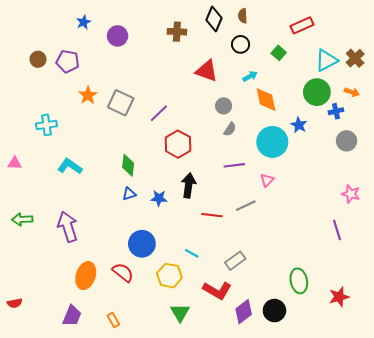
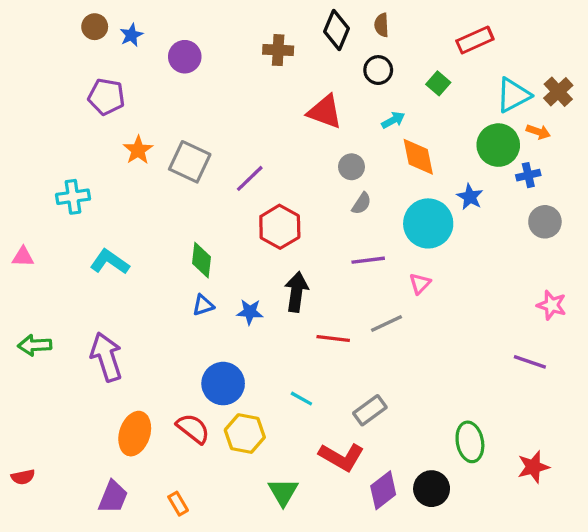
brown circle: (38, 59) -> (95, 27), moved
orange arrow: (352, 92) -> (538, 132), moved
purple line: (337, 230) -> (530, 362), turned -54
yellow hexagon: (169, 276) -> (245, 434), moved

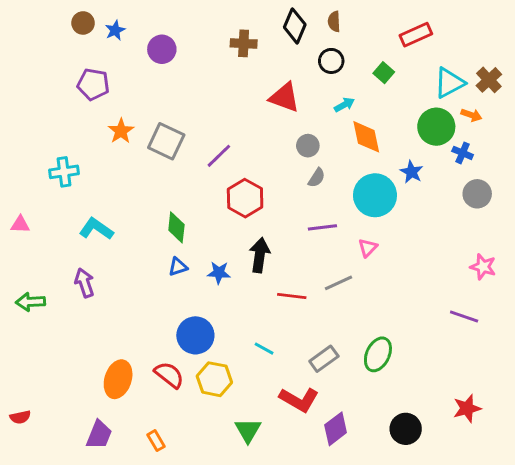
blue cross: (528, 175) -> (463, 153), turned 36
purple arrow: (106, 357) -> (84, 283), moved, size x0.7
green ellipse: (470, 442) -> (378, 354), moved, turned 36
black circle: (432, 489) -> (406, 429), moved

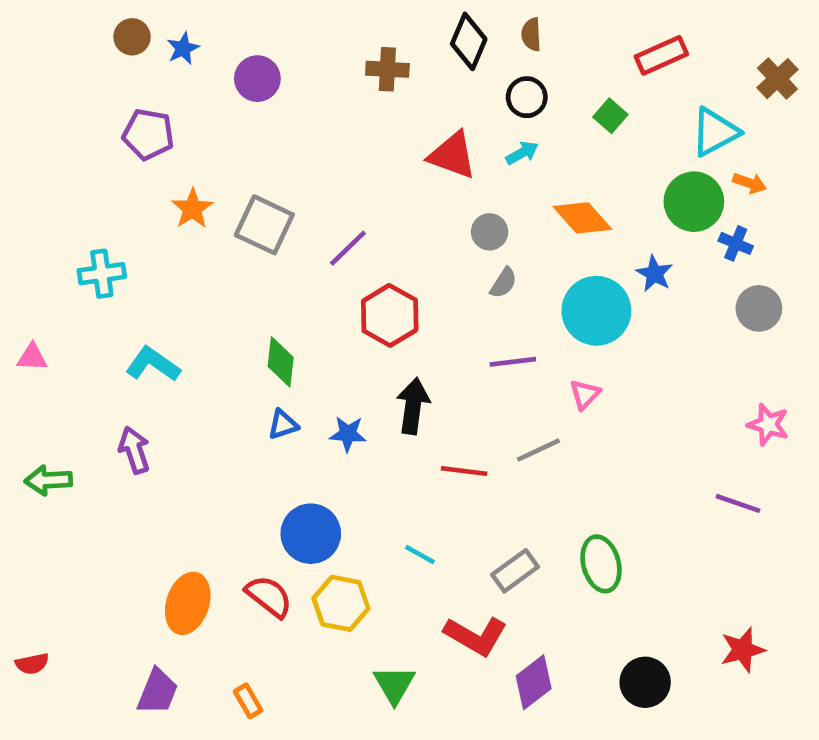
brown cross: (489, 80) -> (777, 79), moved
cyan arrow: (344, 105) -> (522, 153), moved
orange diamond: (366, 137) -> (582, 218), turned -30
green ellipse: (378, 354) -> (601, 564), turned -40

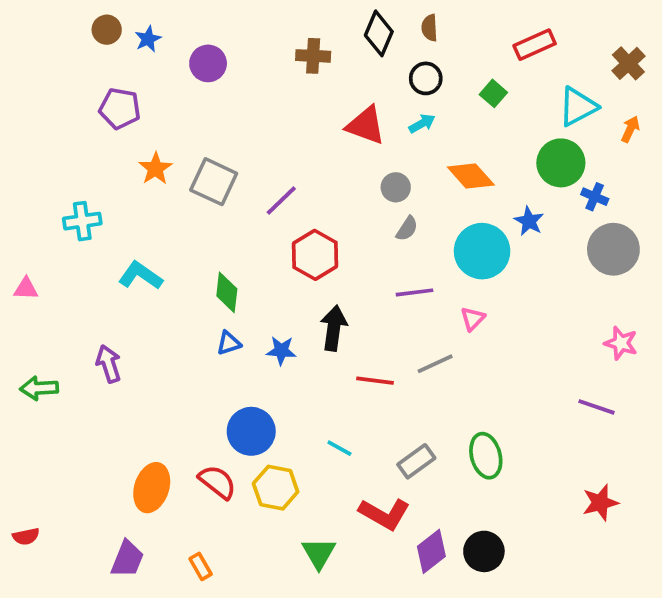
orange arrow: (750, 183) -> (630, 129), moved, turned -84
gray circle: (759, 308) -> (613, 249), size x1.4
cyan L-shape: (153, 364) -> (140, 276), moved
red star: (743, 650) -> (600, 503), moved
black circle: (645, 682) -> (484, 551), moved

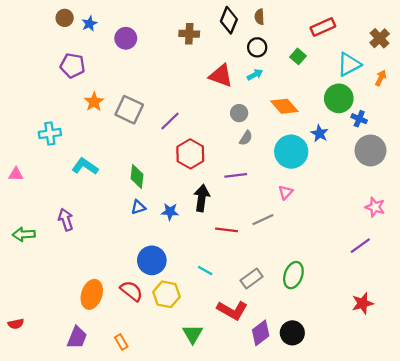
purple line: (414, 292) -> (236, 175), moved
purple line: (597, 407) -> (360, 246), turned -55
green ellipse: (486, 456) -> (293, 275), turned 35

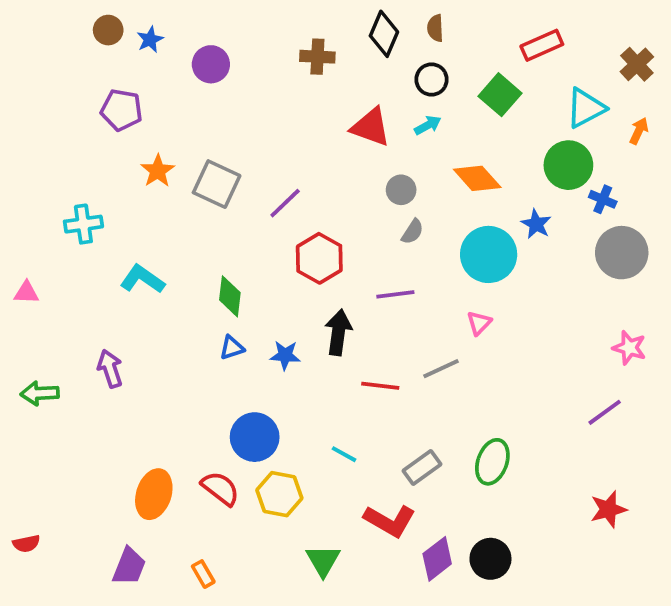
green square: (298, 56) -> (500, 95), size x1.5

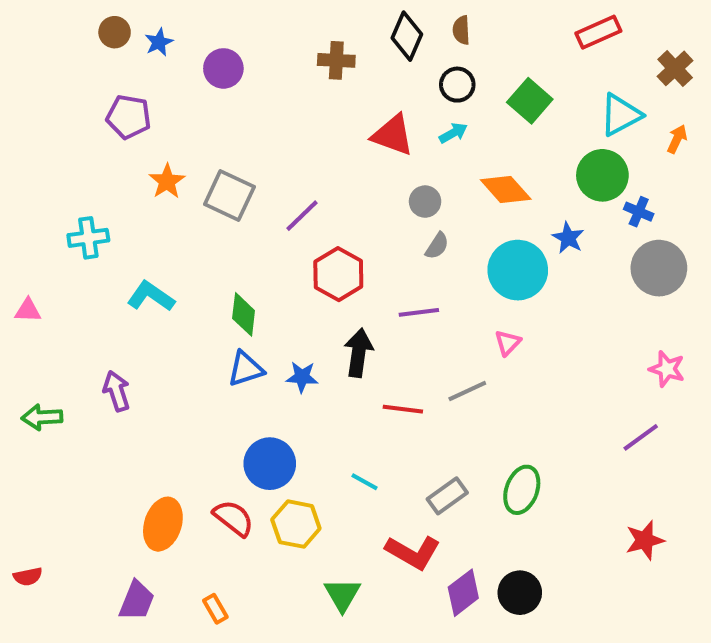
red rectangle: (542, 45) -> (598, 32), moved
blue triangle: (232, 348) -> (246, 369), size x1.4

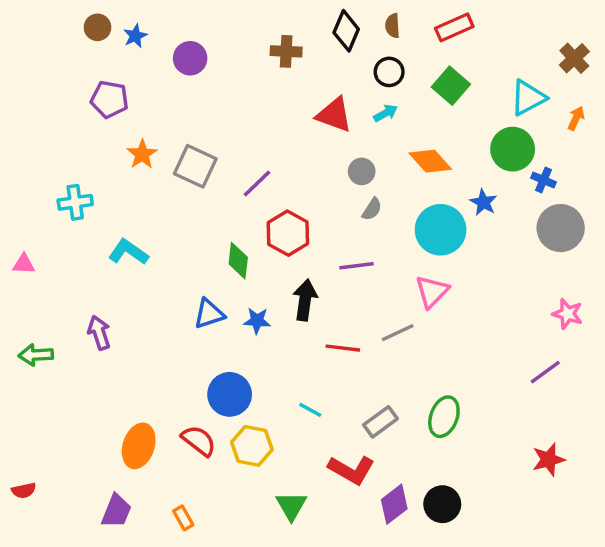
red rectangle: (598, 32) -> (454, 27), moved
green diamond: (244, 314) -> (238, 261), moved
pink triangle: (508, 343) -> (432, 291), size x1.5

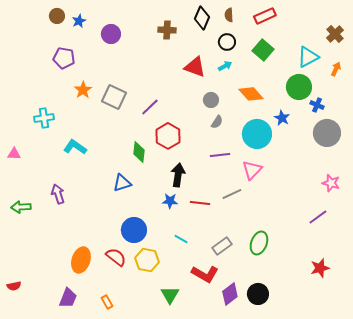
purple line: (356, 266) -> (220, 155), moved
blue star: (257, 321) -> (170, 201), moved

